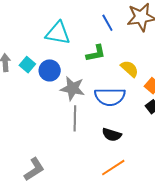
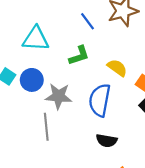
blue semicircle: (110, 97) -> (100, 100), turned 108
gray line: (75, 118) -> (46, 127), moved

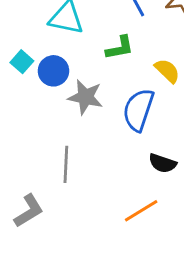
gray line: (46, 127) -> (66, 164), moved
black semicircle: (107, 141) -> (163, 163), moved

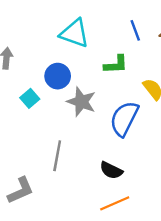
cyan square: (22, 62) -> (30, 98), moved
black semicircle: (163, 163) -> (111, 170), moved

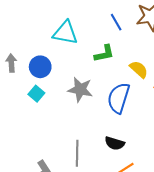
blue circle: (58, 76) -> (40, 67), moved
gray line: (57, 156) -> (77, 153), moved

